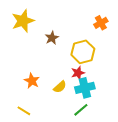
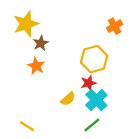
brown star: (52, 38) -> (41, 43), moved
orange star: (32, 81) -> (36, 66), moved
cyan cross: (85, 88) -> (96, 100), turned -30

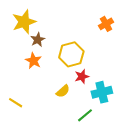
yellow hexagon: (94, 59) -> (71, 54), moved
cyan cross: (96, 100) -> (102, 92), moved, turned 30
yellow line: (27, 126) -> (16, 103), moved

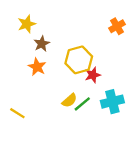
yellow star: (24, 22) -> (27, 24), size x0.7
red star: (82, 76) -> (93, 75), moved
green line: (85, 115) -> (82, 104), moved

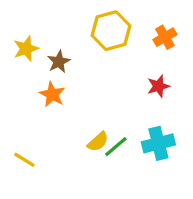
yellow star: (27, 24) -> (26, 49), moved
yellow hexagon: (79, 60) -> (111, 31), moved
red star: (93, 75) -> (158, 86), moved

